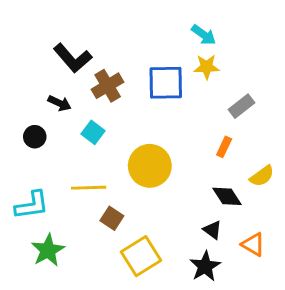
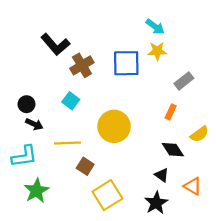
black arrow: (59, 103) -> (34, 124), moved

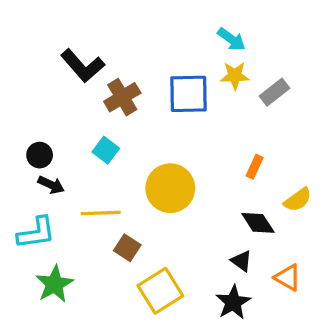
gray rectangle: (184, 81) -> (275, 92), moved

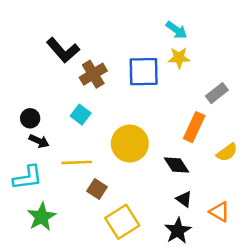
gray rectangle: (275, 92) -> (217, 93), moved
orange rectangle: (255, 167) -> (194, 127), size x1.6
black diamond: (258, 223) -> (176, 165), moved

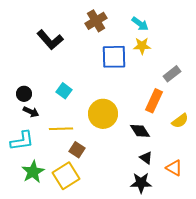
brown cross: (93, 74) -> (96, 21), moved
yellow square: (122, 222) -> (66, 176), moved
black star: (178, 231) -> (141, 183), turned 30

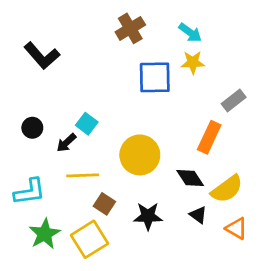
black L-shape: (50, 40) -> (42, 56), moved
black arrow: (31, 112) -> (66, 143), moved, turned 112
yellow semicircle: (180, 121) -> (227, 189), moved, size x1.4
black star: (141, 183) -> (148, 216), moved

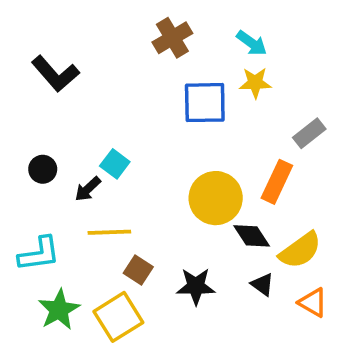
yellow circle: (140, 155) -> (216, 198), moved

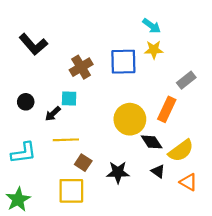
brown cross: (172, 38) -> (81, 67), moved
cyan square: (115, 164) -> (69, 99), turned -35
green star: (59, 310) -> (18, 199), moved
yellow square: (118, 317) -> (71, 191), turned 32

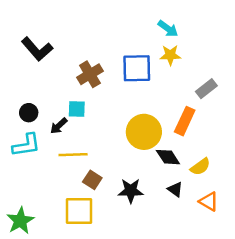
yellow semicircle: (181, 151) -> (200, 167), size x0.7
cyan L-shape: (24, 153) -> (26, 145), moved

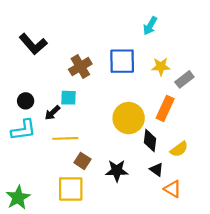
cyan arrow: (168, 29) -> (150, 26), turned 84
yellow star: (170, 55) -> (161, 67), moved
black diamond: (168, 157) -> (150, 141), turned 40
orange triangle: (209, 201) -> (173, 189), moved

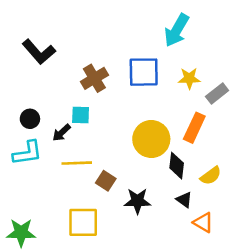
cyan arrow: (150, 26) -> (177, 30), size x1.5
brown square: (82, 161) -> (106, 181), moved
green star: (18, 197) -> (21, 233), turned 30

